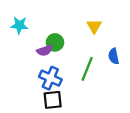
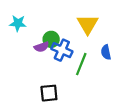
yellow triangle: (94, 26) -> (88, 24), size x1.5
blue cross: (50, 78) -> (62, 50), moved

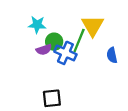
cyan star: (18, 23) -> (37, 25), moved
green line: (81, 64) -> (79, 41), moved

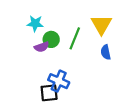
yellow triangle: (93, 26) -> (101, 24), moved
blue cross: (65, 53) -> (59, 81), moved

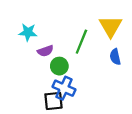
cyan star: (35, 23) -> (28, 32), moved
green circle: (51, 39) -> (59, 66), moved

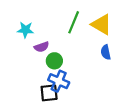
yellow triangle: (111, 26) -> (101, 24), turned -30
green line: (81, 42) -> (74, 22), moved

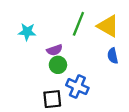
purple semicircle: (42, 47) -> (55, 50), moved
blue cross: (59, 81) -> (77, 87), moved

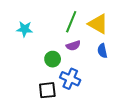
purple semicircle: (55, 50) -> (73, 46), moved

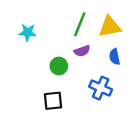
yellow triangle: (98, 24) -> (110, 27), turned -40
blue cross: (70, 79) -> (101, 88), moved

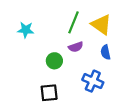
yellow triangle: (110, 27) -> (101, 25), turned 45

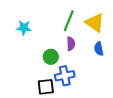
purple semicircle: (76, 47) -> (71, 44), turned -72
blue cross: (93, 81) -> (65, 76), moved, turned -36

